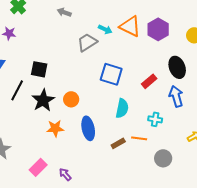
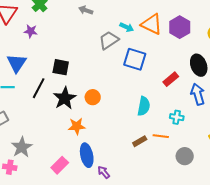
blue square: (111, 74) -> (135, 59), moved
blue ellipse: (88, 128) -> (87, 155), moved
purple arrow: (65, 174) -> (104, 172), moved

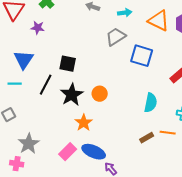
cyan arrow: (127, 27) -> (125, 13), moved, turned -32
orange star: (77, 126) -> (84, 123), turned -30
blue ellipse: (87, 155) -> (94, 152), turned -55
pink rectangle: (60, 165) -> (68, 152), moved

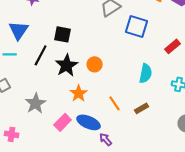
orange line: (168, 133) -> (115, 103), moved, turned 49
gray star: (29, 144) -> (36, 103), moved

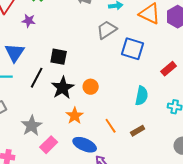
pink rectangle: (63, 122) -> (49, 145), moved

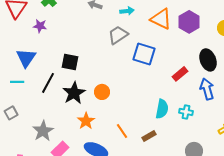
cyan semicircle: (142, 96) -> (162, 109), moved

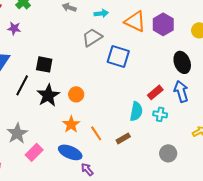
red rectangle: (180, 74) -> (155, 92), moved
orange star: (86, 121) -> (71, 124), moved

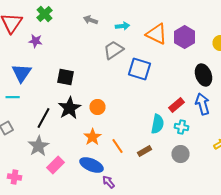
black line: (22, 85) -> (44, 118), moved
gray circle: (168, 153) -> (180, 154), moved

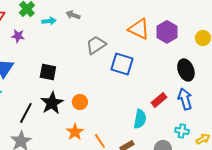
cyan arrow: (122, 26) -> (49, 21), moved
cyan cross: (182, 127) -> (182, 131), moved

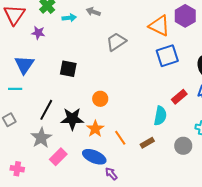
purple hexagon: (167, 32) -> (185, 16), moved
blue square: (122, 64) -> (167, 56), moved, turned -35
black star: (52, 103) -> (72, 119), moved, turned 30

